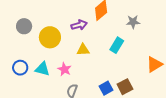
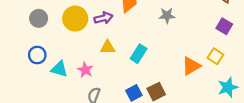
yellow circle: (50, 37) -> (75, 19), moved
cyan rectangle: (117, 45) -> (139, 54), moved
blue circle: (20, 68) -> (37, 55), moved

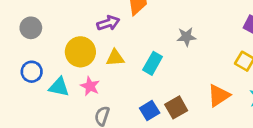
gray star: (167, 15) -> (186, 37), moved
yellow circle: (75, 19) -> (80, 52), moved
orange triangle: (191, 66) -> (219, 95), moved

